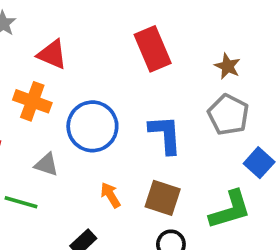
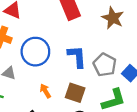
brown star: (228, 66) -> (113, 18), size x1.5
gray pentagon: (228, 115) -> (105, 65), moved

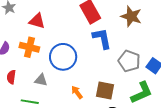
blue L-shape: (77, 57) -> (102, 38), moved

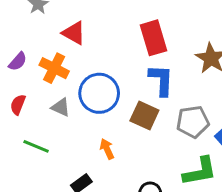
gray pentagon: (129, 61) -> (193, 122), turned 30
gray triangle: (41, 80) -> (61, 107), moved
brown square: (105, 91) -> (144, 116), moved

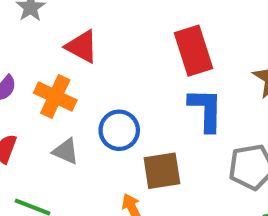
blue circle: (99, 93) -> (119, 130), size x0.7
brown square: (144, 116) -> (162, 171), moved, turned -32

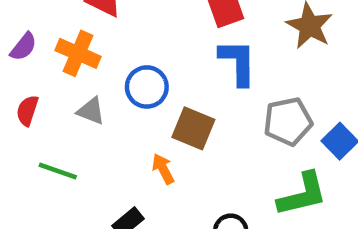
brown square: (162, 171) -> (193, 128), turned 33

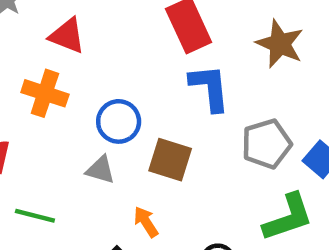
gray triangle: (91, 111) -> (101, 170), moved
orange arrow: (163, 169) -> (146, 222), moved

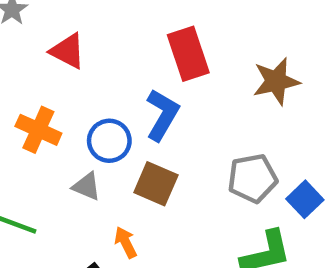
brown star: (280, 44) -> (276, 81), turned 30
blue L-shape: (210, 88) -> (162, 115), moved, turned 30
orange cross: (45, 93) -> (38, 130), moved

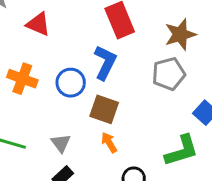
gray pentagon: (252, 178) -> (169, 74), moved
gray triangle: (86, 186) -> (61, 143), moved, turned 35
orange arrow: (126, 242) -> (109, 142), moved

